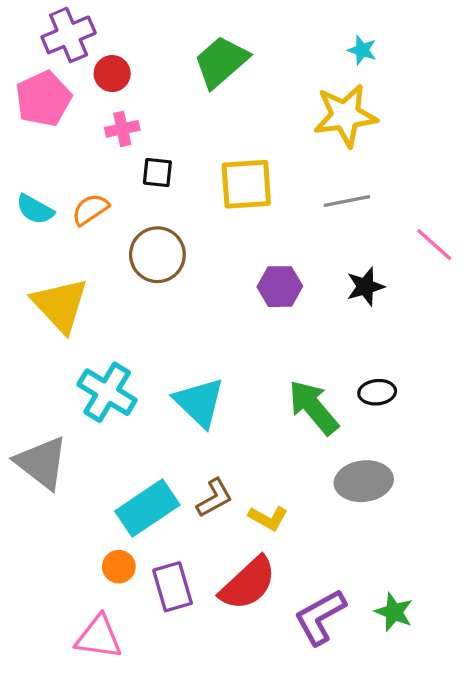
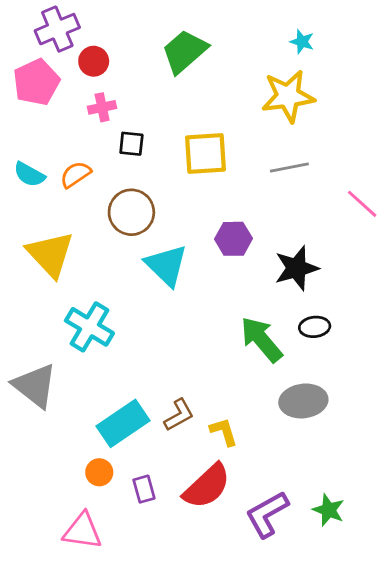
black star: (365, 287) -> (296, 268), moved, size x1.4
cyan triangle: (199, 402) -> (166, 265), moved
yellow L-shape: (268, 518) -> (224, 432), turned -136
purple rectangle: (173, 587) -> (144, 489), size x0.7

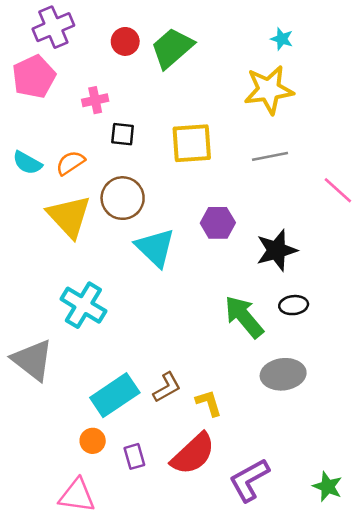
red circle: (94, 61) -> (125, 41), moved
yellow triangle: (50, 254) -> (69, 216), moved
green star: (329, 510) -> (327, 486), moved

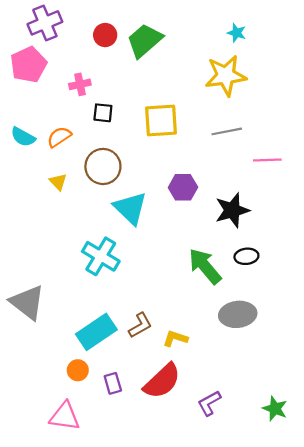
pink line: (338, 190) -> (267, 160), moved, turned -44
yellow triangle: (69, 216) -> (58, 182), size x0.5
cyan cross: (83, 305) -> (101, 256), moved
yellow L-shape: (209, 403) -> (175, 338), turned -55
purple L-shape: (249, 480) -> (209, 403), size x0.7

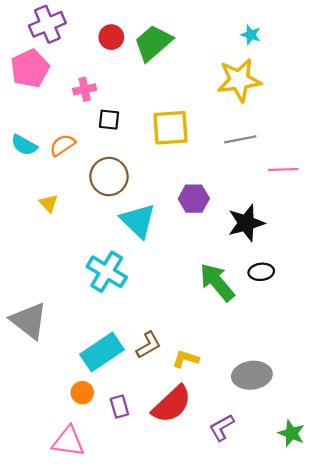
yellow triangle: (58, 182) -> (49, 203), moved
gray ellipse: (238, 314) -> (252, 375), moved

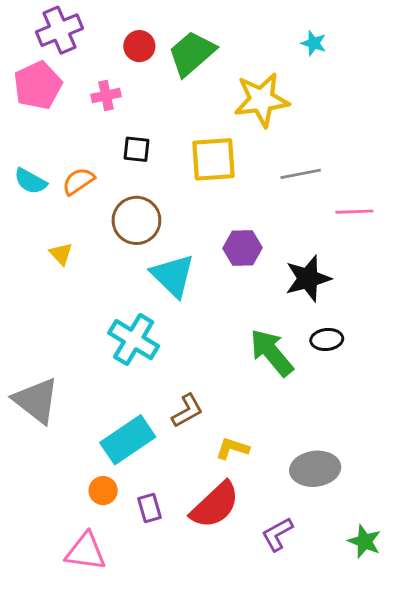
yellow star: (239, 80) -> (261, 100), moved
pink cross: (85, 89) -> (106, 95), moved
brown L-shape: (148, 345) -> (187, 411), moved

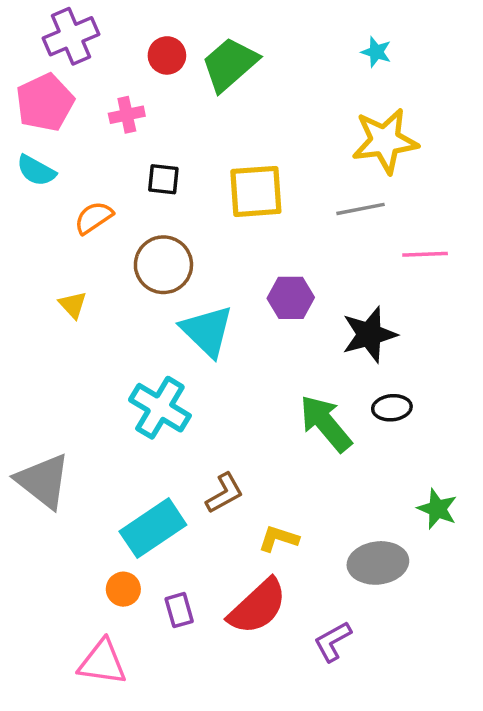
yellow star: (261, 100) -> (385, 141), moved
cyan semicircle: (30, 181) -> (36, 171), moved
green star: (365, 541) -> (437, 509), moved

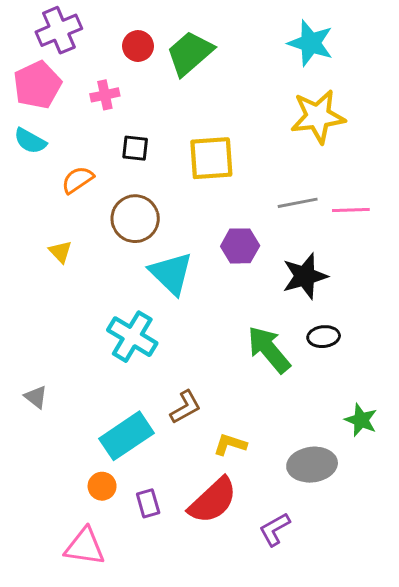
cyan star: (376, 52) -> (311, 43), size x1.8
gray line: (361, 209) -> (298, 203), moved
gray triangle: (43, 481) -> (36, 397), size x0.5

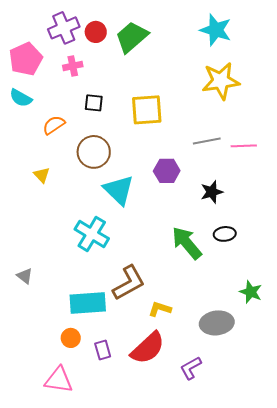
purple cross: (59, 30) -> (64, 28), moved
black star: (305, 276) -> (212, 192), size x0.7
brown L-shape: (185, 407) -> (129, 283), size x1.5
cyan rectangle: (126, 436) -> (88, 303), turned 30

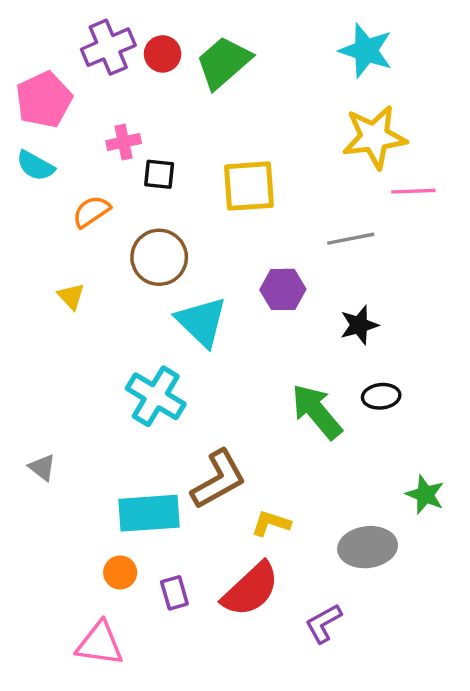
pink cross: (73, 66) -> (124, 142), moved
pink line: (244, 146) -> (413, 191), moved

